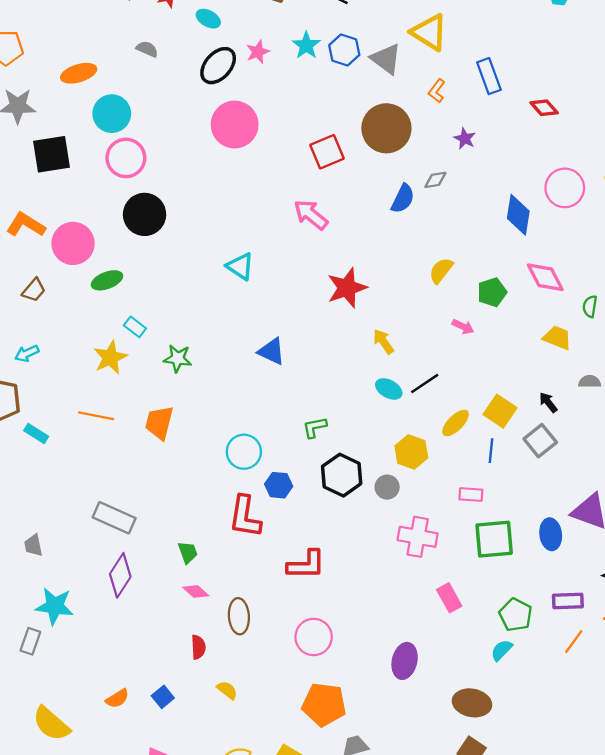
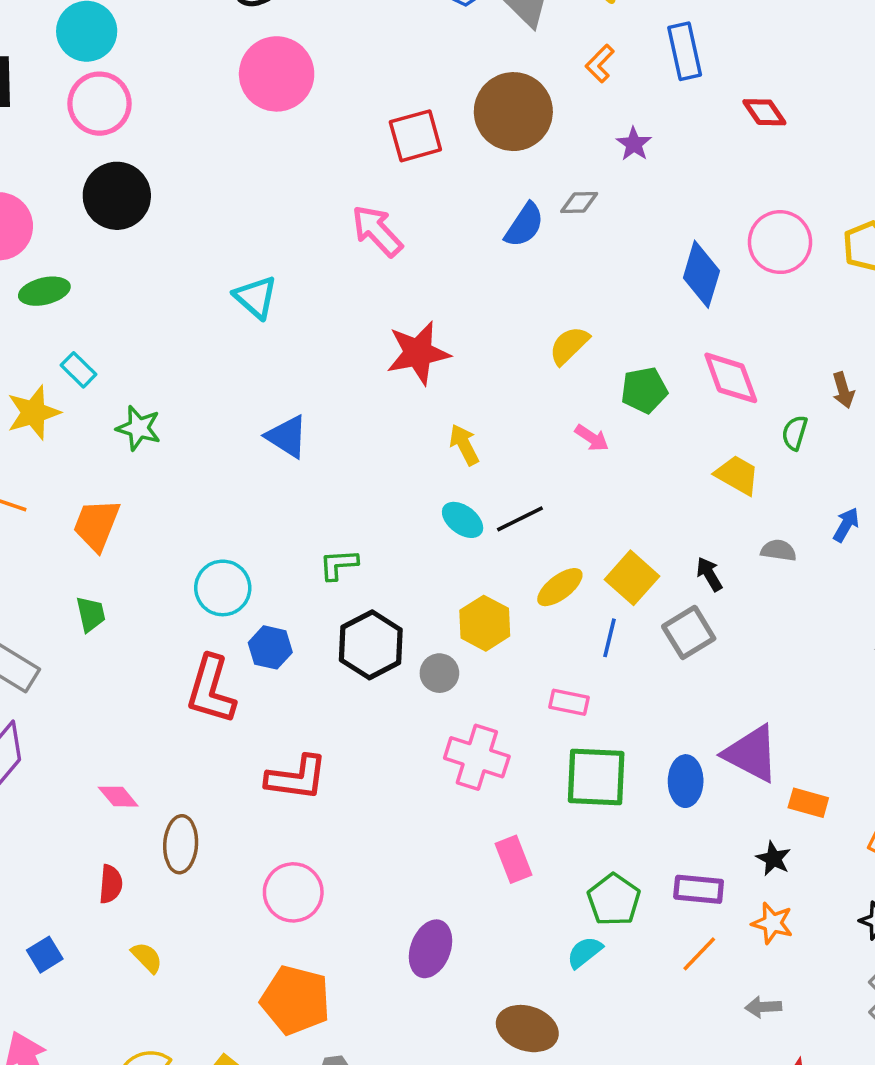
green trapezoid: (188, 552) -> (91, 614), moved

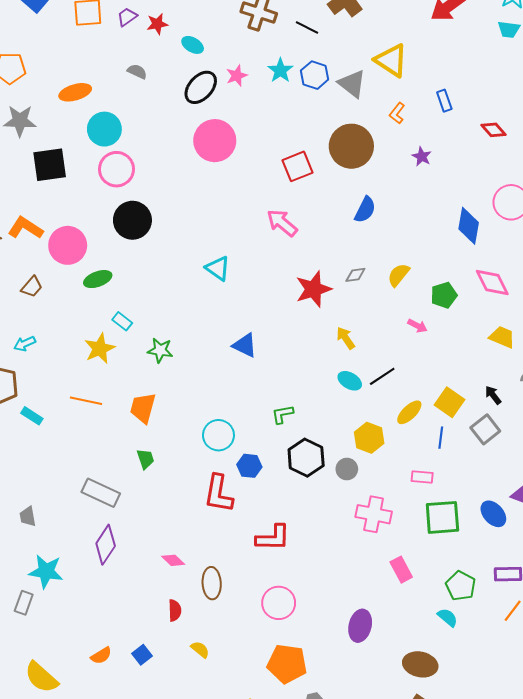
blue rectangle: (685, 51) -> (444, 101), size x0.7
gray diamond: (579, 202) -> (355, 275), moved
blue ellipse: (686, 781) -> (493, 514), turned -36
cyan semicircle: (585, 952) -> (448, 617), turned 85

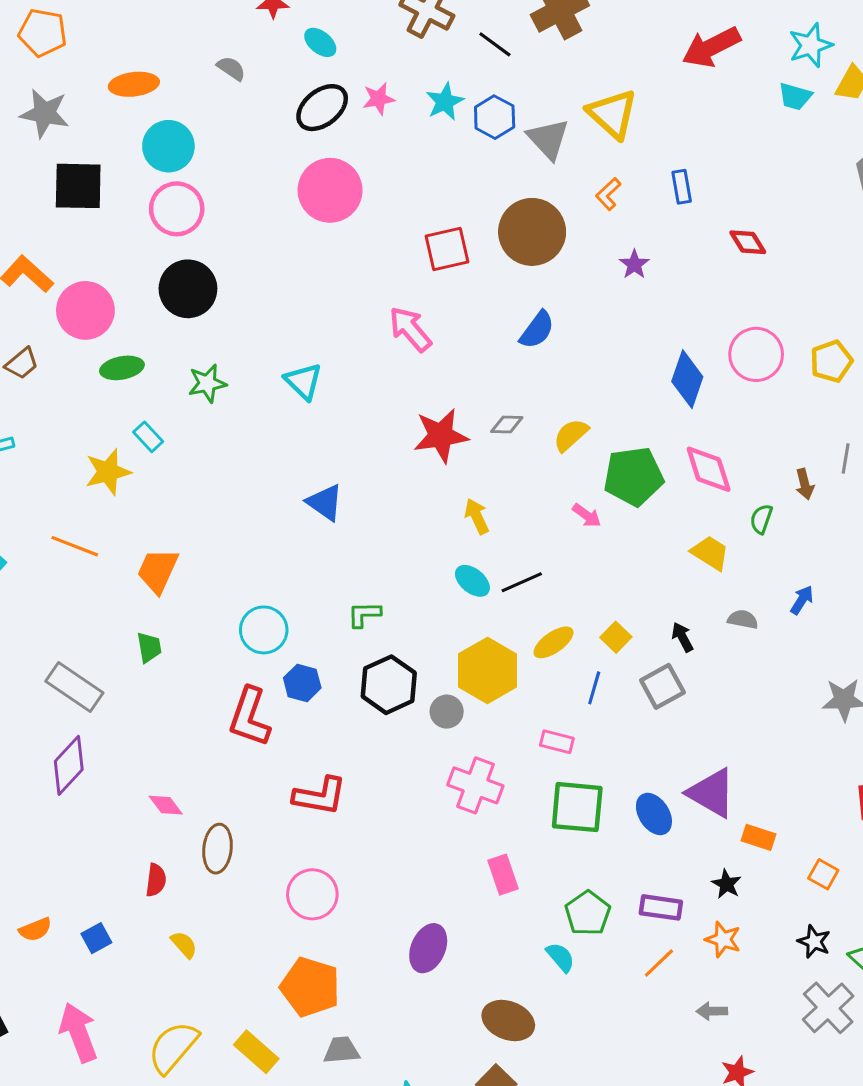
green pentagon: (444, 295) -> (634, 476), size x1.5
green star: (160, 350) -> (207, 383), moved, turned -30
yellow square: (450, 402) -> (616, 637), size x0.7
yellow hexagon: (369, 438) -> (487, 670), size x1.4

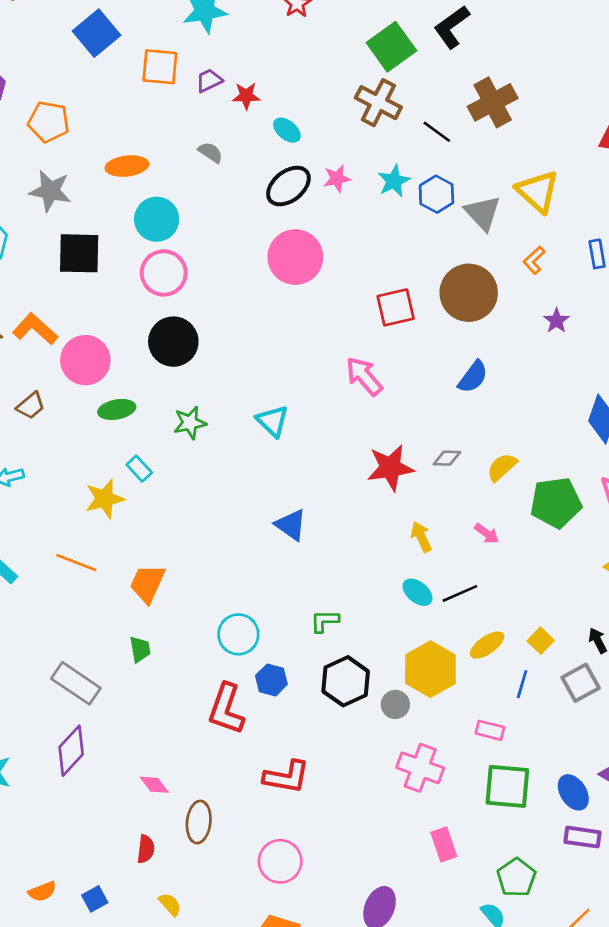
pink arrow: (587, 515) -> (487, 533), moved
purple rectangle: (661, 907) -> (583, 837), moved

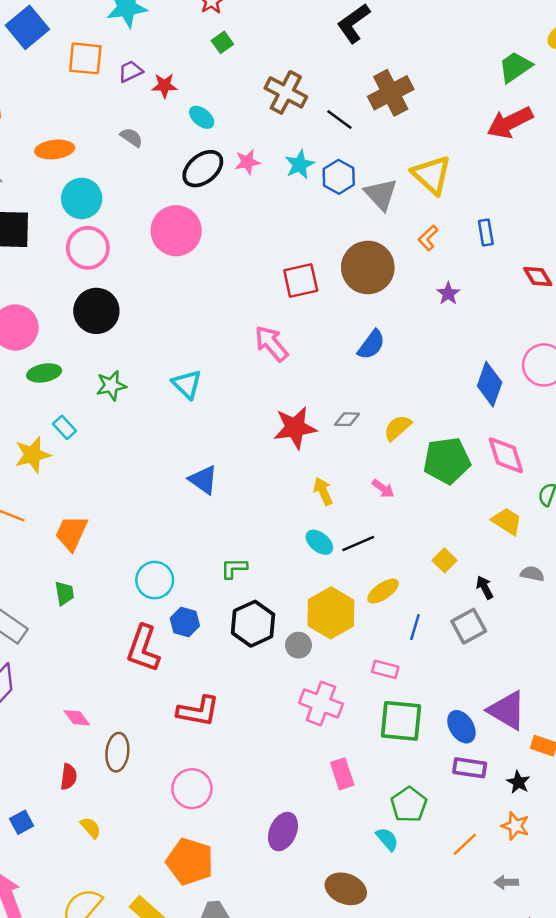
green square: (391, 47) -> (222, 42), moved, size x0.5
pink circle: (295, 257) -> (176, 231), moved
yellow square: (541, 641) -> (445, 560), moved

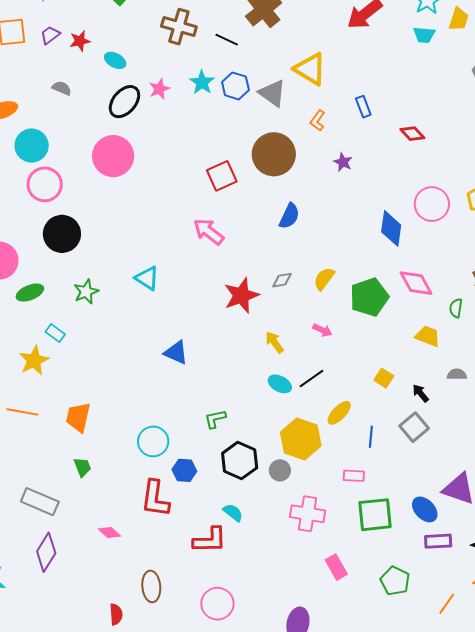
pink diamond: (77, 718) -> (109, 533), moved
cyan semicircle: (387, 839) -> (233, 513), moved

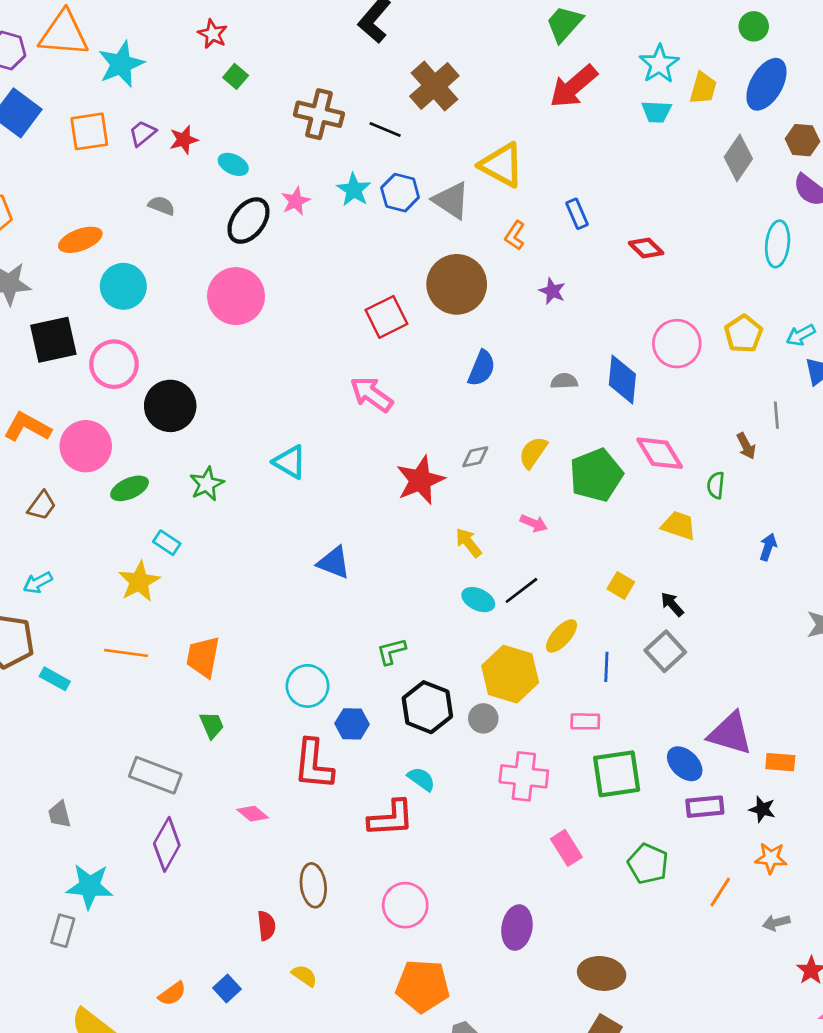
pink circle: (45, 184) -> (114, 364), moved
gray semicircle: (457, 374) -> (564, 381), moved

